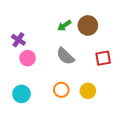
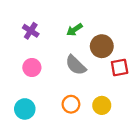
brown circle: (88, 25) -> (102, 46), moved
purple cross: (18, 40) -> (31, 31), moved

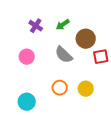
purple cross: (31, 31) -> (36, 26), moved
cyan circle: (25, 109) -> (27, 102), moved

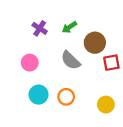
yellow circle: (86, 89) -> (106, 105), moved
cyan circle: (27, 102) -> (39, 95), moved

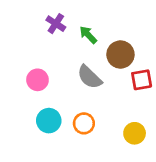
green arrow: (69, 27) -> (88, 35), turned 80
purple cross: (40, 28) -> (56, 24), moved

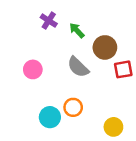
cyan circle: (49, 121) -> (50, 117), moved
yellow circle: (135, 133) -> (113, 127), moved

